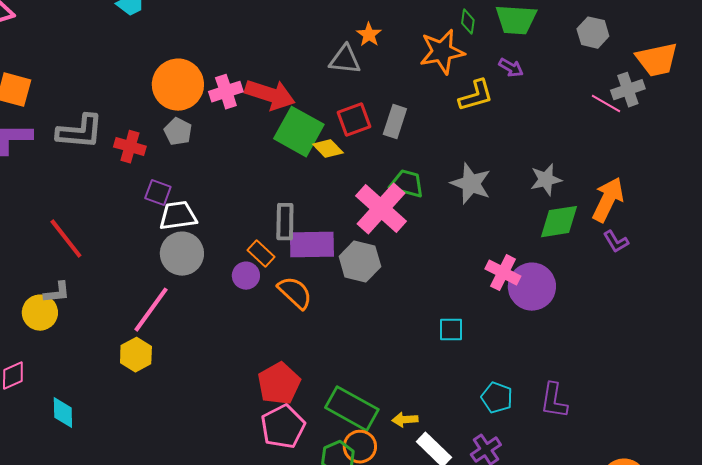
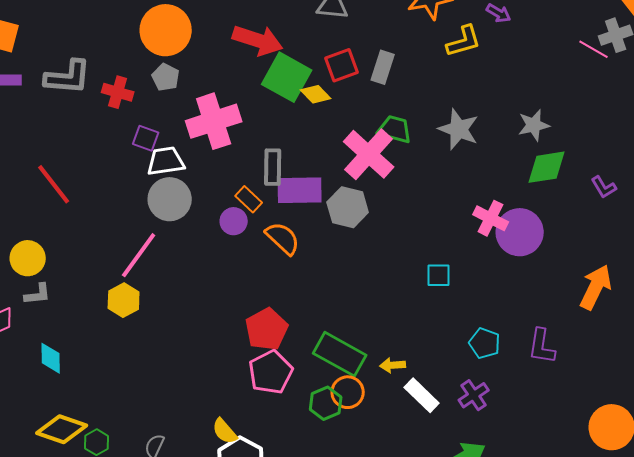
pink cross: (226, 92) -> (214, 121), moved, size x1.6
orange arrow: (608, 200) -> (596, 287), moved
gray L-shape: (57, 293) -> (38, 294), moved

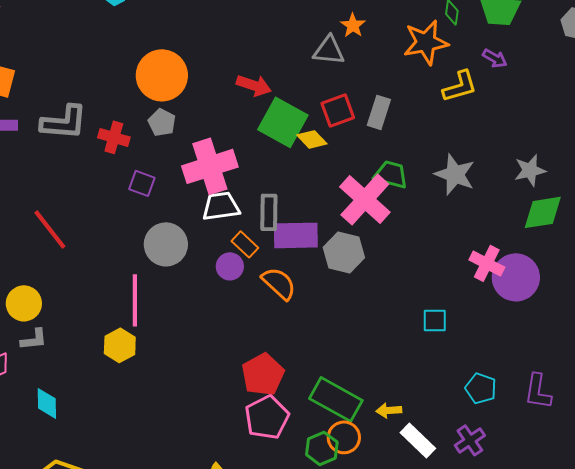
red arrow: (258, 40) -> (254, 85), size x0.7
white trapezoid: (166, 161) -> (221, 206), moved
pink line: (139, 255) -> (135, 300), turned -36

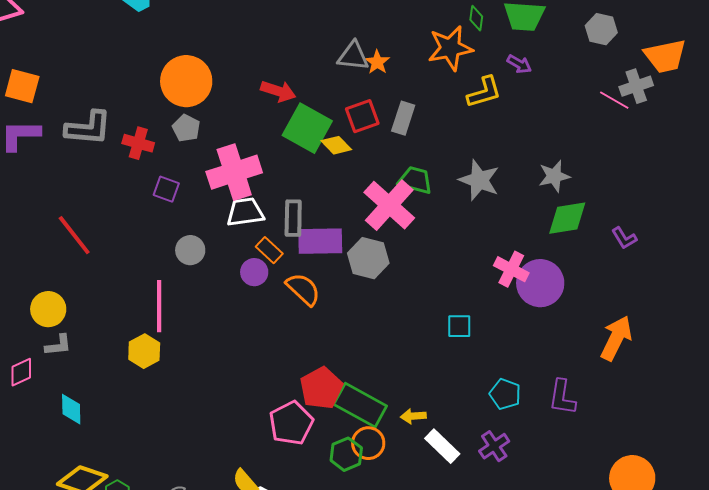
orange star: (353, 25) -> (377, 62), moved
gray circle: (166, 244) -> (190, 250), size x0.7
red pentagon: (263, 374) -> (321, 388), moved

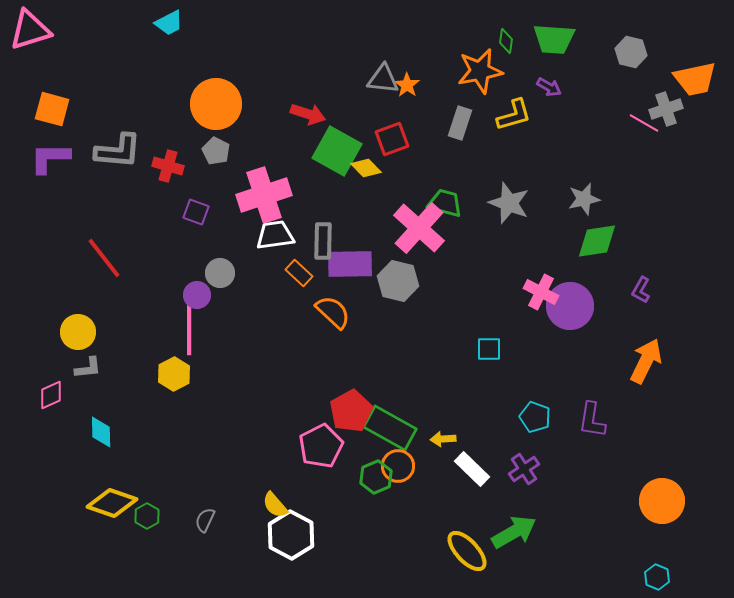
gray rectangle: (403, 118) -> (460, 123), moved
purple L-shape: (624, 238) -> (641, 290), moved, turned 60
purple circle: (254, 272) -> (197, 295), moved

